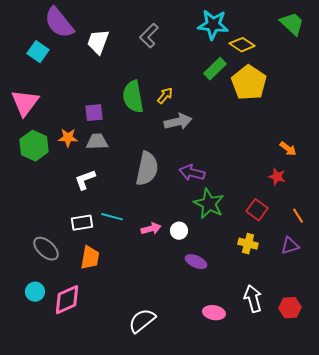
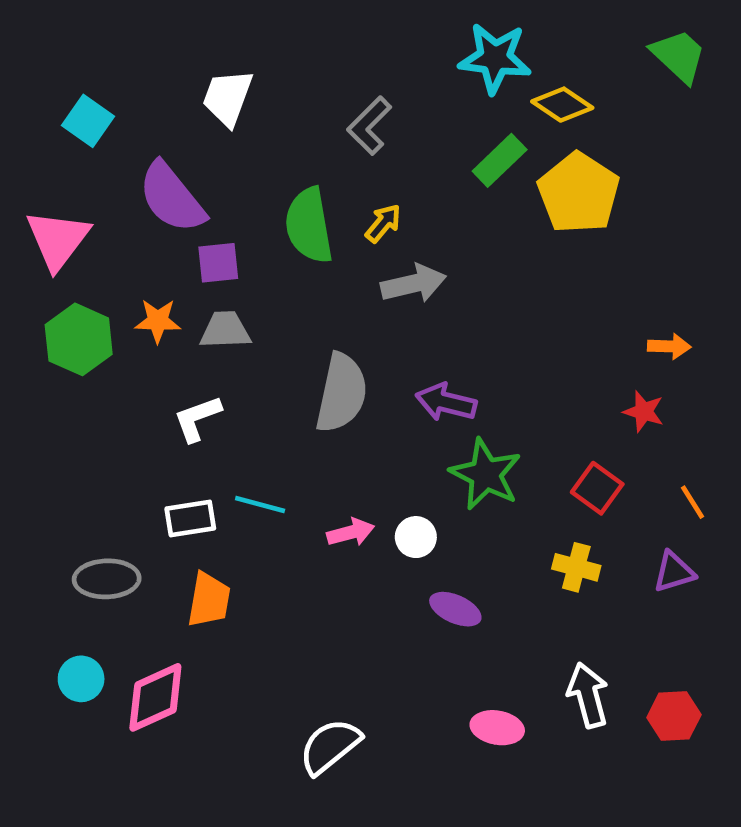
purple semicircle: (59, 23) -> (172, 198), moved
gray L-shape: (149, 36) -> (369, 126), moved
orange arrow: (288, 149) -> (669, 346), turned -36
gray ellipse: (46, 249) -> (107, 579), turned -44

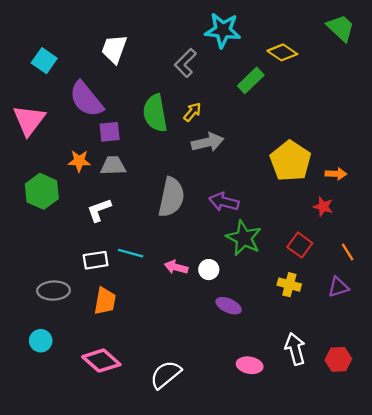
cyan star: (495, 58) -> (223, 30), moved
yellow pentagon: (579, 193) -> (290, 161), moved
green hexagon: (79, 339) -> (42, 191), moved
pink arrow: (351, 532) -> (176, 267), turned -150
pink diamond: (155, 697) -> (101, 361), moved, turned 66

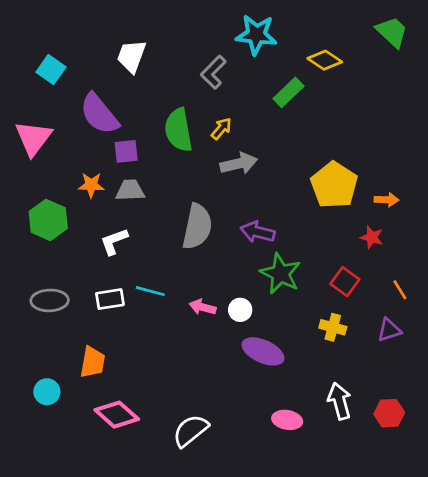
gray ellipse: (54, 291) -> (50, 300), moved
orange trapezoid: (105, 301) -> (93, 362), moved
purple ellipse: (229, 306) -> (263, 351), size x1.4

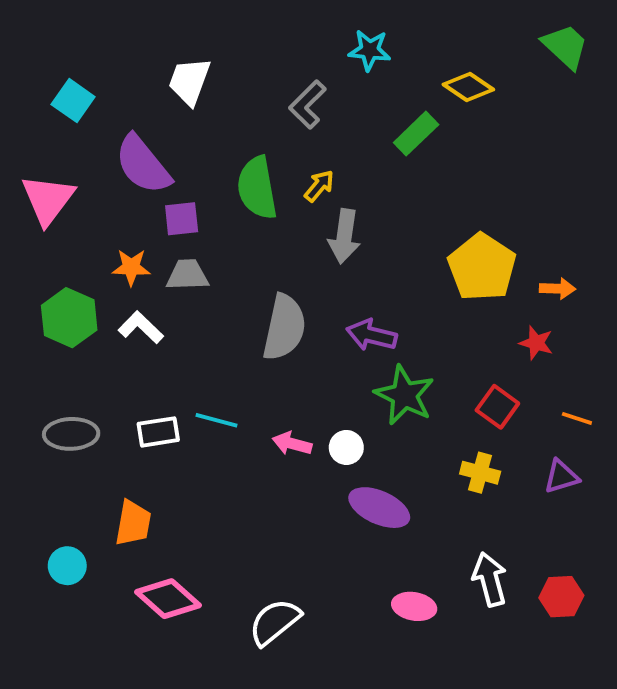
cyan star: (256, 35) -> (370, 50), size x0.7
gray arrow: (239, 164) -> (344, 236), turned 111
white L-shape: (114, 241) -> (141, 327), moved, turned 64
orange line: (400, 290) -> (577, 418), turned -40

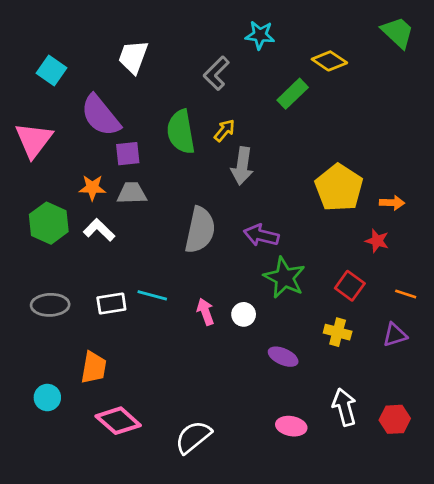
pink arrow: (292, 444) -> (205, 312), turned 55
purple ellipse: (379, 508) -> (283, 357), moved, size x0.7

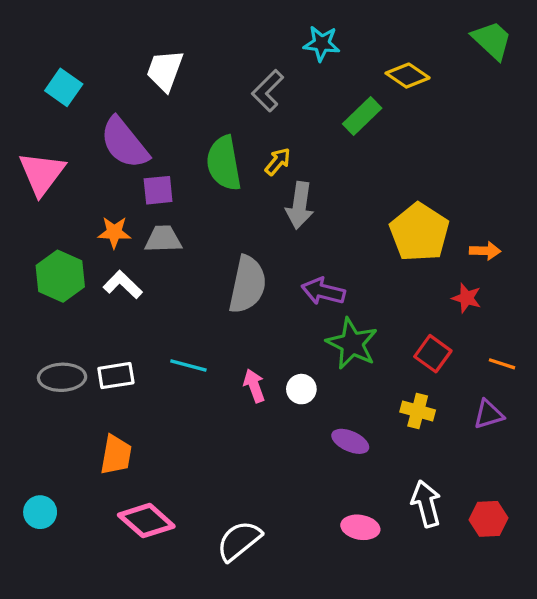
white rectangle: (111, 304) -> (116, 376), moved
cyan circle: (47, 398) -> (40, 512), moved

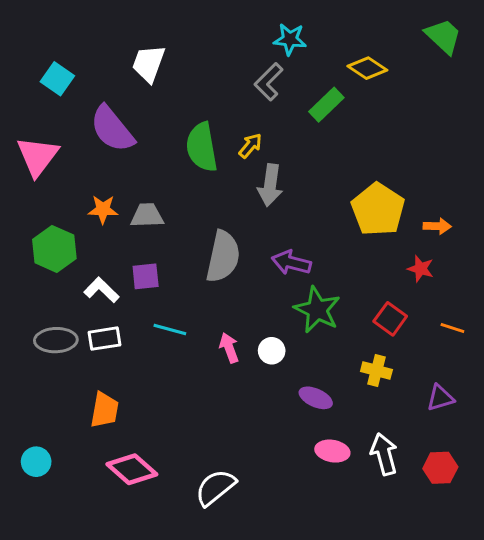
gray L-shape: (268, 91) -> (269, 82), moved
purple square: (158, 190) -> (146, 276), moved
white L-shape: (123, 285) -> (101, 290), moved
purple triangle: (488, 414) -> (440, 398), moved
pink ellipse: (360, 527) -> (332, 451), moved

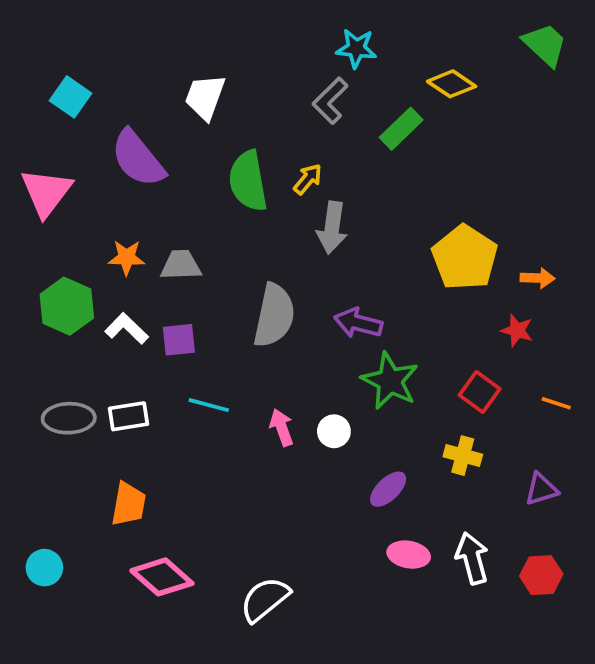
white trapezoid: (149, 64) -> (205, 97), moved
white L-shape: (101, 290) -> (127, 329), moved
purple ellipse: (316, 398) -> (388, 489), turned -68

